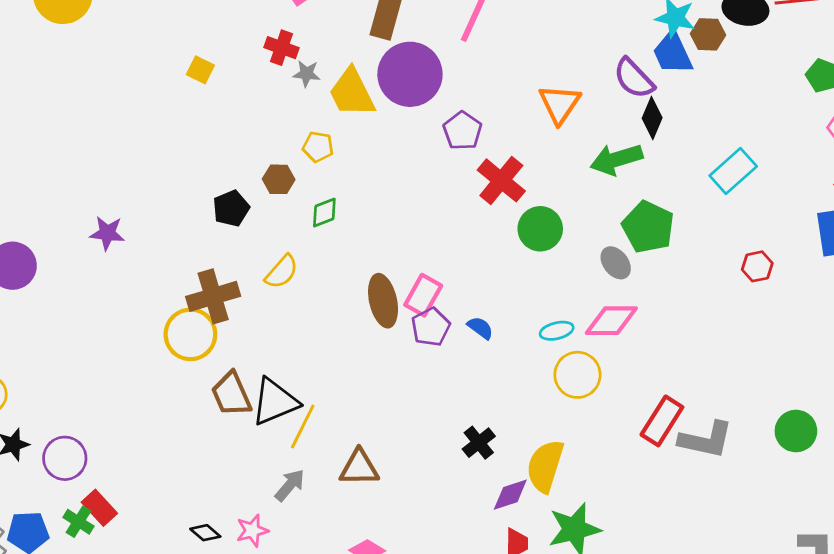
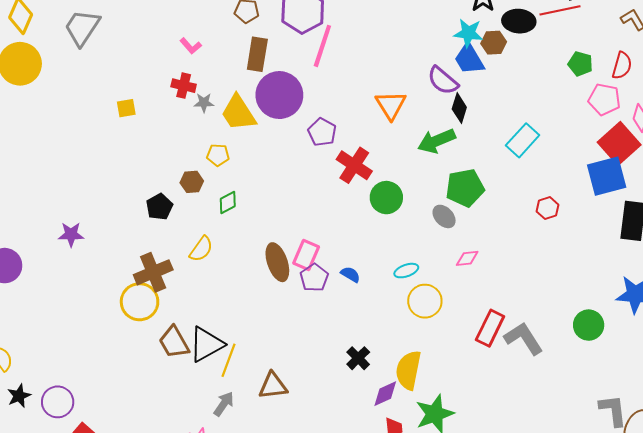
yellow square: (200, 70) -> (126, 108), turned -30
green pentagon: (648, 227) -> (465, 188), turned -30
pink diamond: (611, 321) -> (467, 258), moved, size x0.6
gray L-shape: (706, 440) -> (524, 338), turned -129

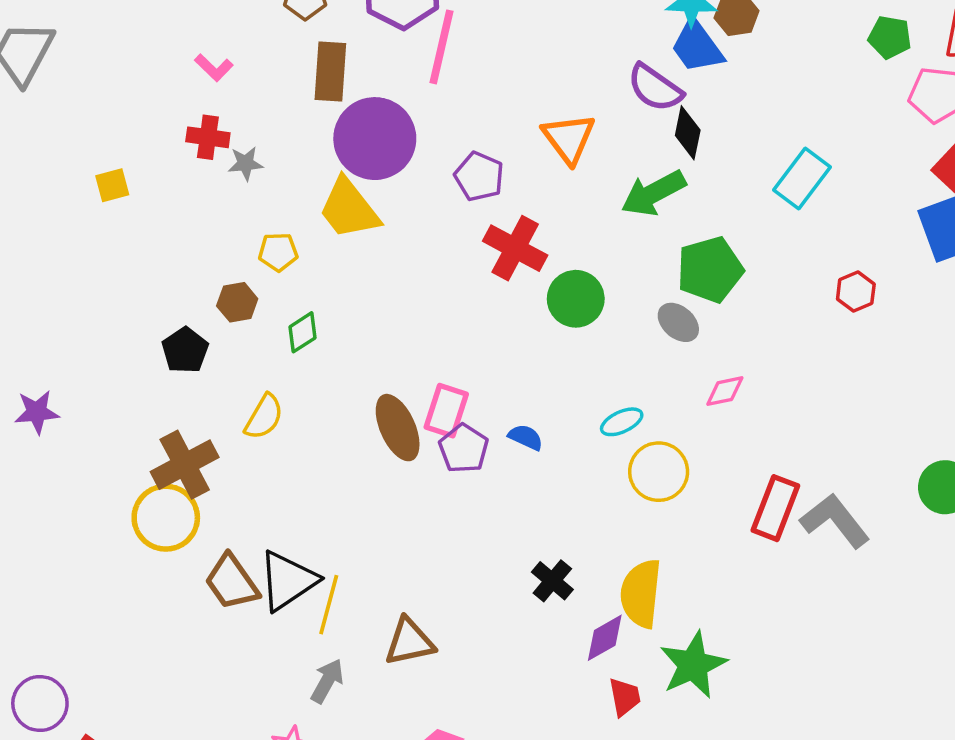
yellow trapezoid: (238, 113) -> (349, 209), moved
purple pentagon: (322, 132) -> (479, 176), moved

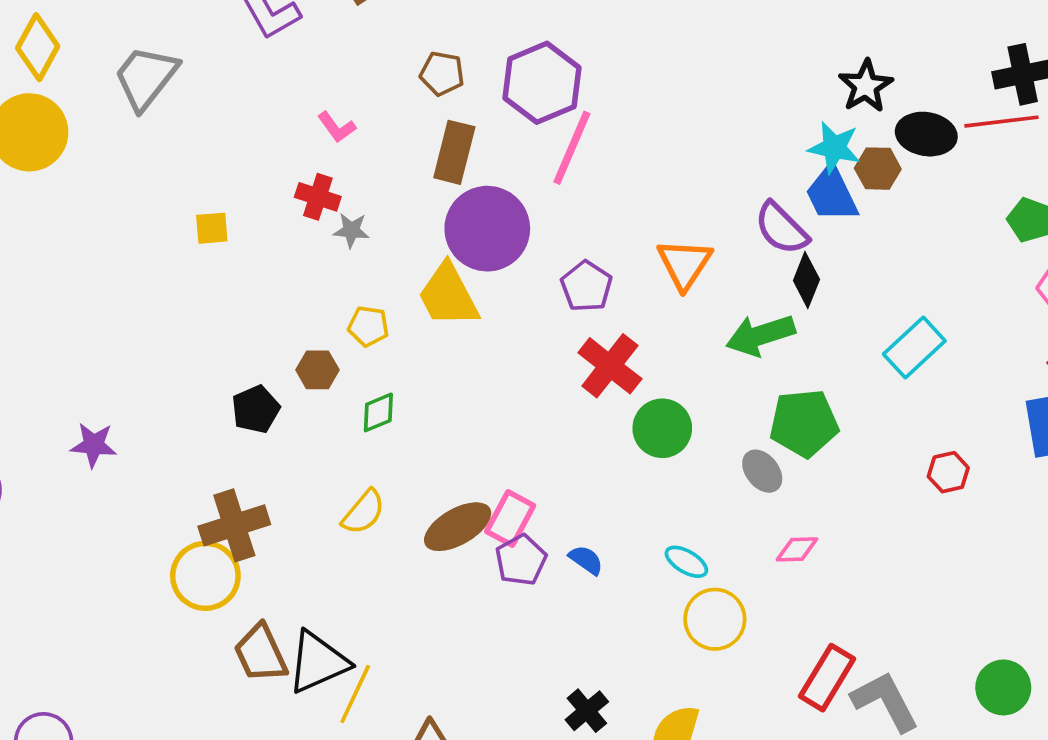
yellow semicircle: (264, 417) -> (363, 512), moved
cyan ellipse: (622, 422) -> (686, 562), turned 45
brown ellipse: (398, 428) -> (458, 527), turned 74

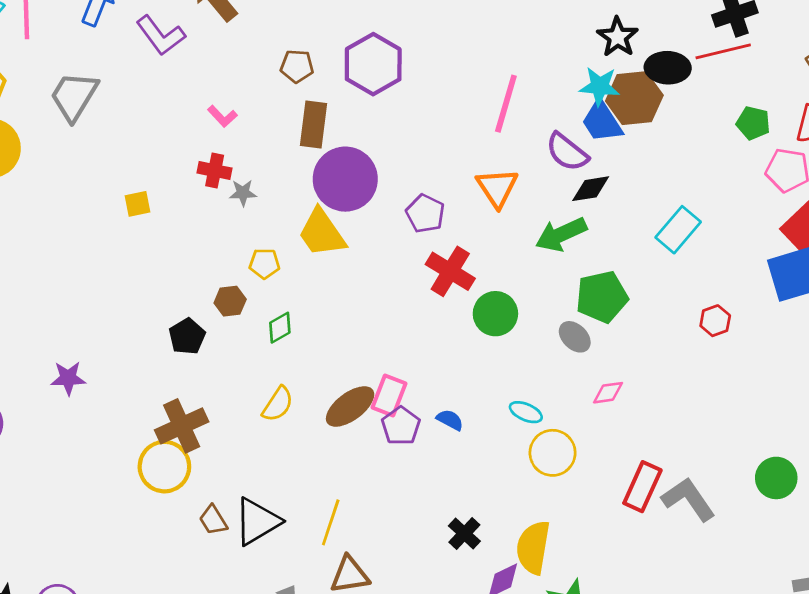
pink line: (572, 148) -> (506, 104), moved
brown hexagon: (878, 169) -> (634, 98), size x1.6
black diamond: (806, 280) -> (591, 189), turned 66
brown trapezoid: (261, 653) -> (213, 520), size x0.7
yellow line: (355, 694) -> (331, 522), moved

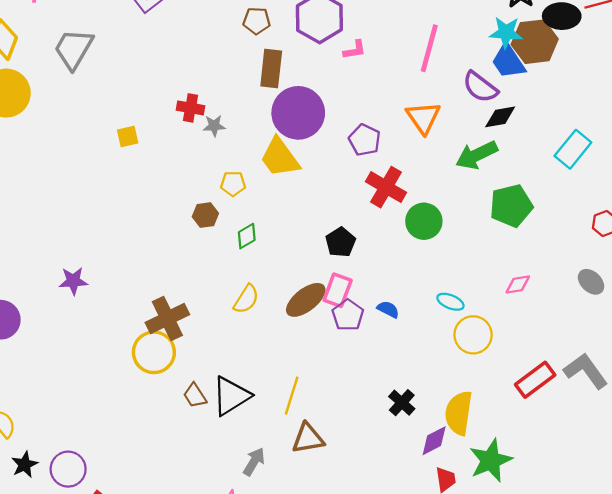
pink L-shape: (222, 116) -> (355, 50), moved, turned -55
black pentagon: (187, 336) -> (341, 242), moved
gray ellipse: (575, 337) -> (591, 282), moved
red rectangle: (642, 487) -> (535, 380), moved, turned 30

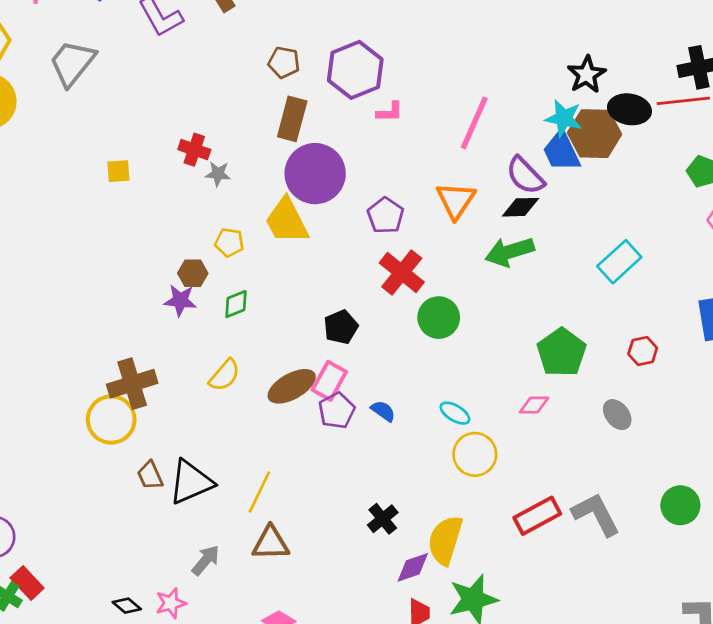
black diamond: (500, 117) -> (521, 207), moved
green pentagon: (511, 206) -> (561, 352), moved, turned -30
purple star: (73, 281) -> (180, 300), moved

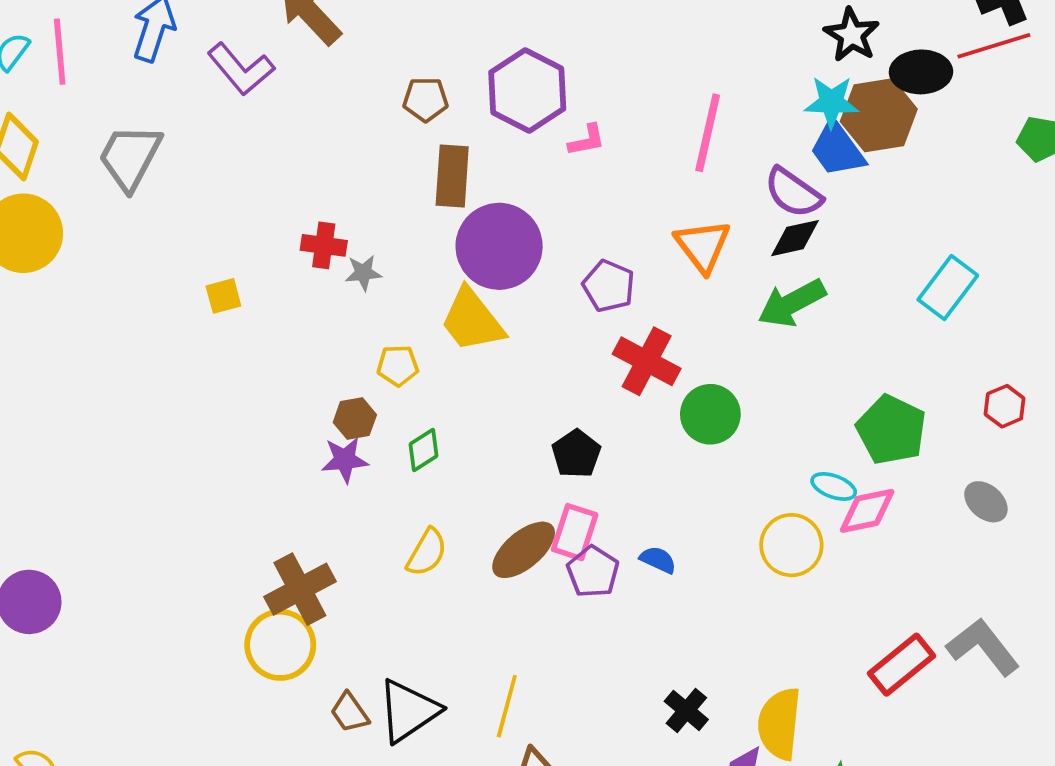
pink diamond: (534, 405) -> (867, 511), size x1.4
cyan ellipse: (455, 413) -> (834, 486), moved
yellow circle: (475, 454) -> (791, 545), moved

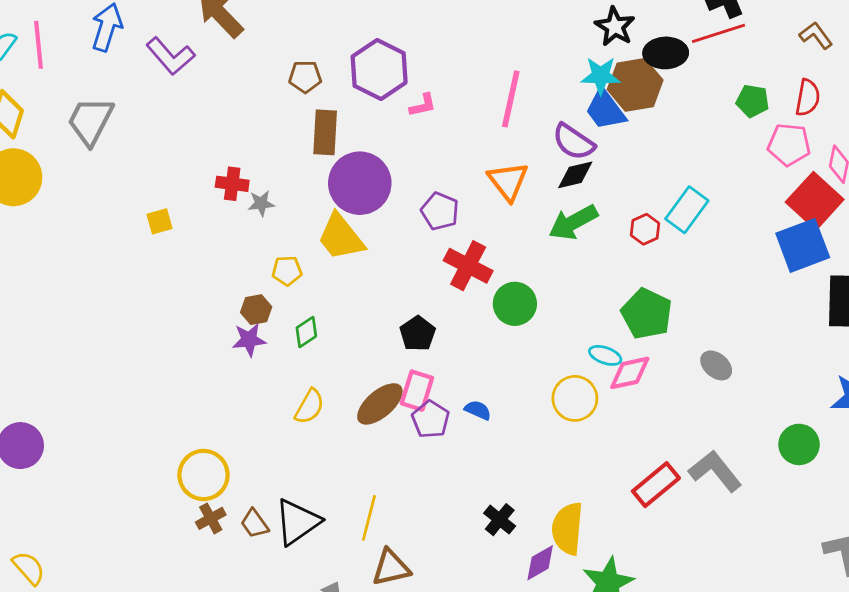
red hexagon: (1005, 406) -> (645, 229), moved
brown cross: (300, 589) -> (211, 518), moved, size x0.6

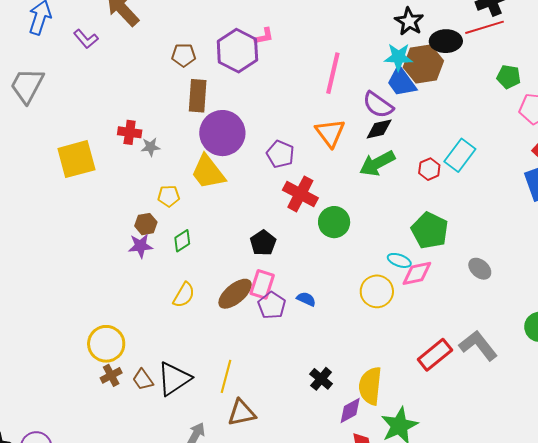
purple L-shape: (170, 56) -> (86, 39), size x0.7
pink L-shape: (423, 105) -> (264, 36), moved
yellow square: (159, 221) -> (76, 159), size x2.0

